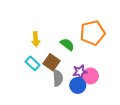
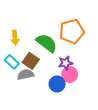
green semicircle: (67, 44) -> (47, 43), size x1.5
purple star: (80, 72) -> (65, 63), moved
gray semicircle: (58, 78) -> (26, 75), moved, turned -98

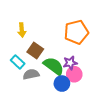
yellow arrow: (15, 38) -> (22, 30), moved
green semicircle: (47, 43) -> (54, 66), moved
brown square: (31, 61) -> (35, 51), moved

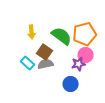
green semicircle: (54, 66) -> (62, 36), moved
gray semicircle: (31, 74) -> (46, 64), moved
pink circle: (74, 74) -> (86, 55), moved

